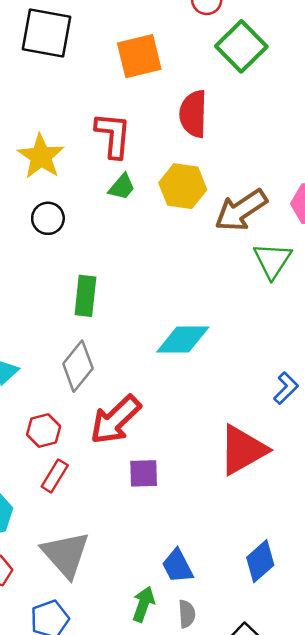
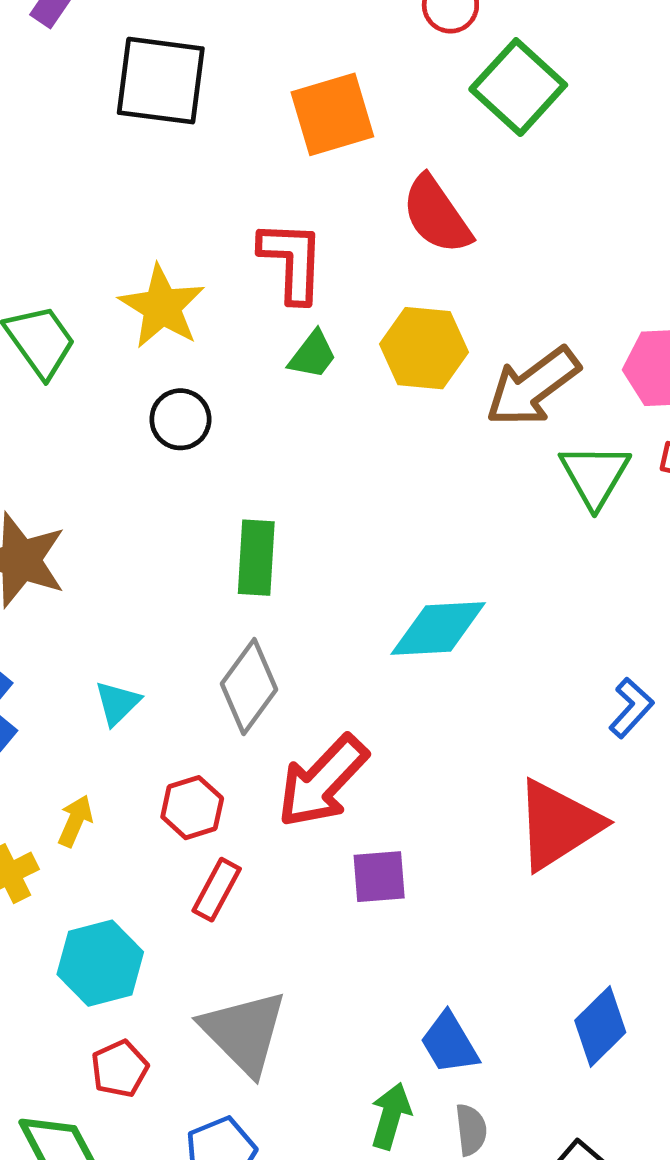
red semicircle: (193, 114) -> (437, 215), turned -33

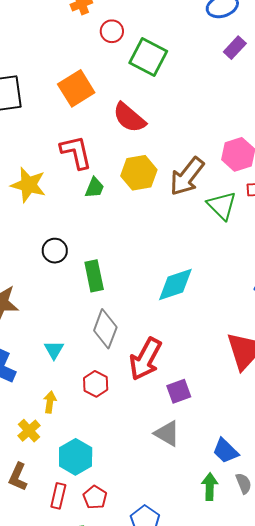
black circle: (180, 419) -> (55, 251), moved
red rectangle: (217, 890) -> (58, 496), moved
gray triangle: (244, 1032) -> (167, 434), moved, size x0.7

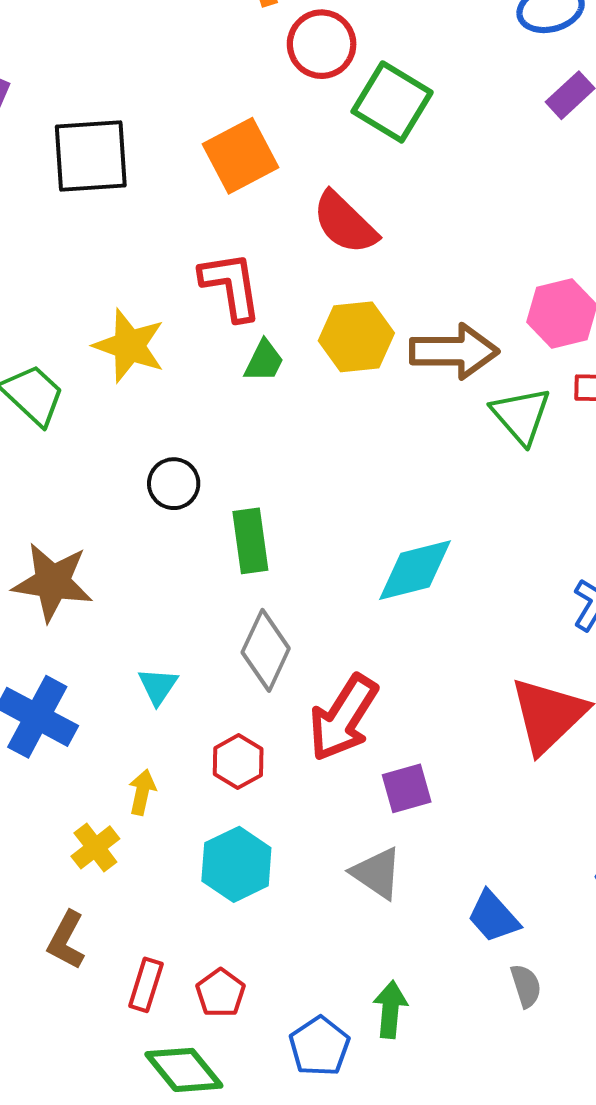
red circle: (112, 31) -> (322, 44), size x1.4
brown arrow: (187, 176) -> (454, 351), turned -132
cyan hexagon: (76, 457) -> (236, 864), moved
green arrow: (210, 487) -> (390, 1010), moved

